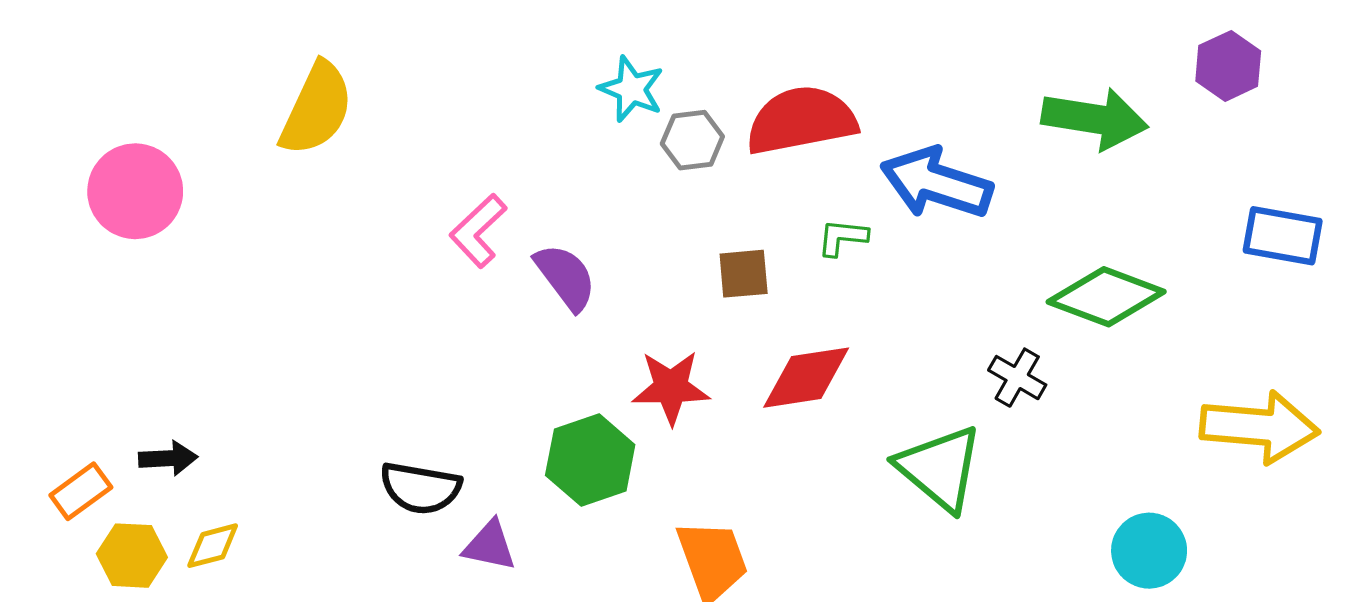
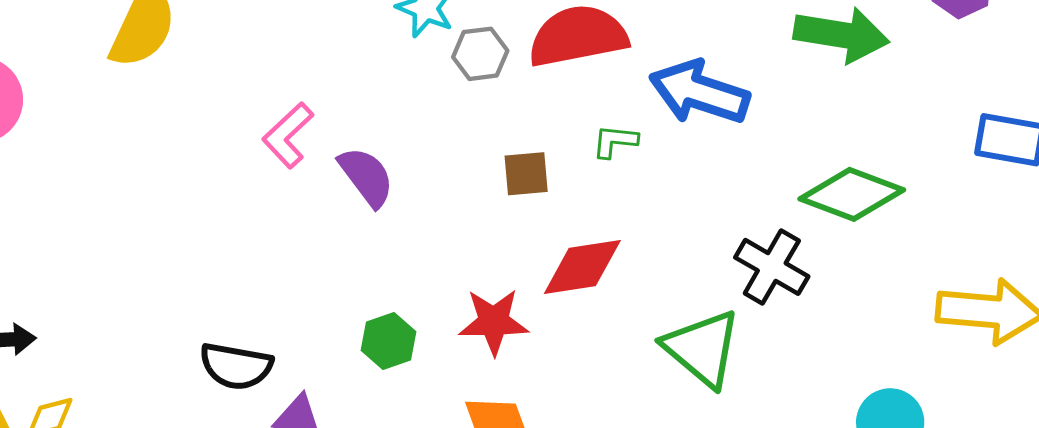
black cross: (1017, 378) -> (772, 267), size x1.4
red star: (671, 387) -> (494, 322), moved
green hexagon: (590, 460) -> (388, 341), size x0.7

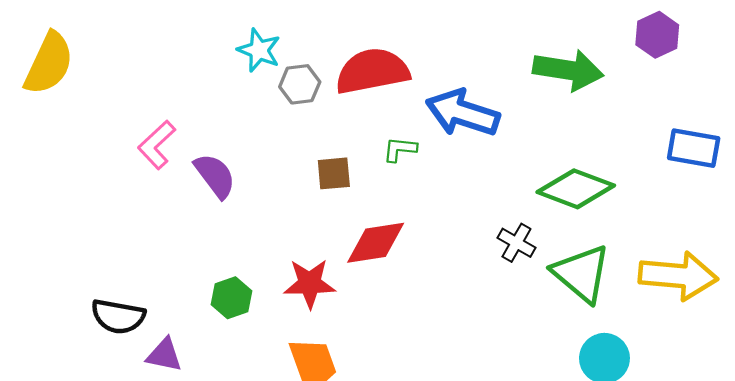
black cross: (772, 267) -> (516, 243), size x0.7
green triangle: (702, 348) -> (581, 274), moved

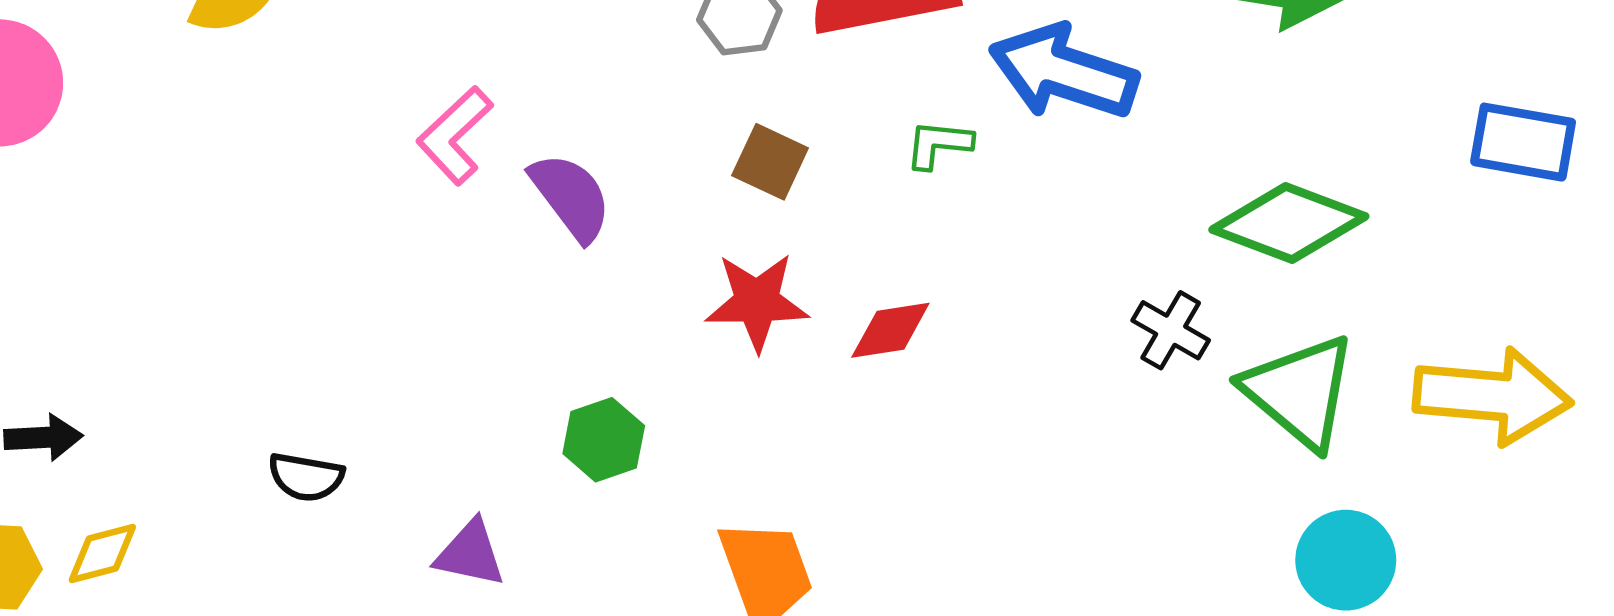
brown square: (334, 173) -> (770, 162), moved, turned 30
red diamond: (376, 243) -> (890, 330), size x0.7
red star: (310, 283) -> (757, 302), moved
black semicircle: (118, 316) -> (306, 477), moved, size x0.7

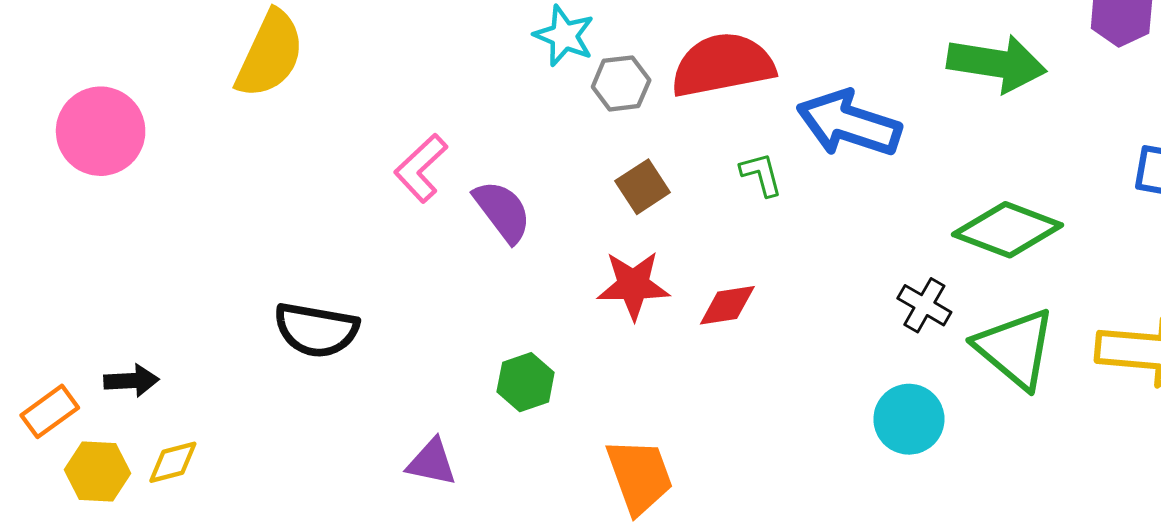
green L-shape: (939, 144) -> (761, 174), turned 69
brown square: (770, 162) -> (643, 187), turned 32
black semicircle: (306, 477) -> (316, 330), moved, size x1.6
cyan circle: (1346, 560) -> (909, 419), moved

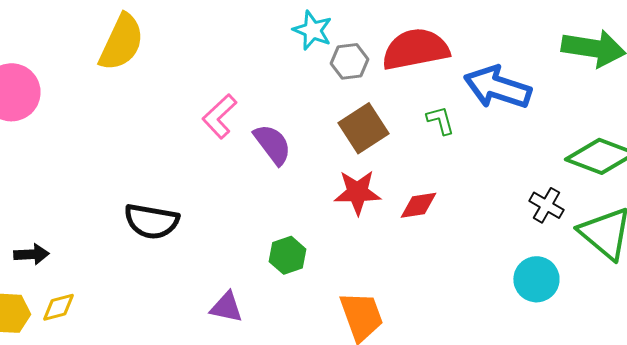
brown square: (643, 187) -> (363, 128), size x1.4

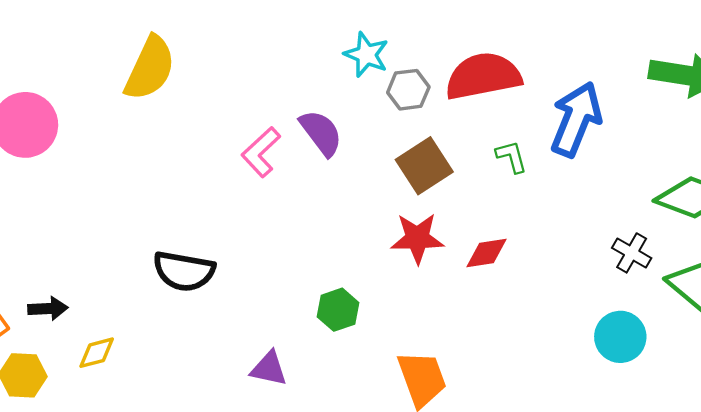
blue arrow: (497, 87) -> (576, 119), turned 94
purple semicircle: (272, 144) -> (321, 133), moved
yellow diamond: (58, 307) -> (97, 353), moved

